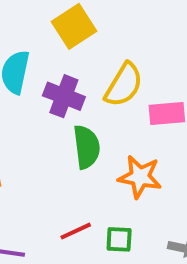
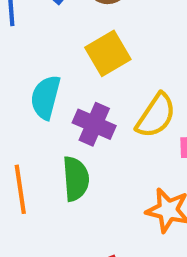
green semicircle: (87, 147) -> (76, 179), moved

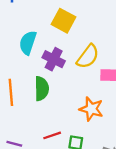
yellow square: (108, 53) -> (64, 21), turned -35

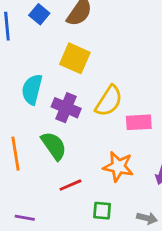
green semicircle: (42, 89) -> (54, 146), turned -30
red line: (52, 135) -> (70, 185), moved

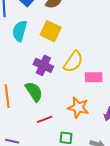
cyan semicircle: (32, 89) -> (20, 31), moved

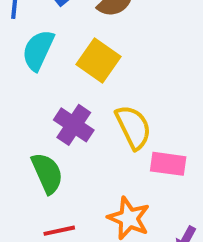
yellow semicircle: (73, 62) -> (133, 127), turned -70

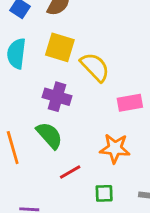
yellow semicircle: (133, 127) -> (95, 67), moved

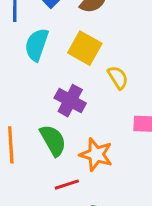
yellow semicircle: (95, 67) -> (118, 78), size x0.7
orange star: (115, 148) -> (96, 155), moved

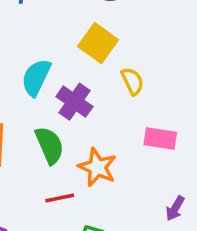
cyan semicircle: (37, 45) -> (36, 77), moved

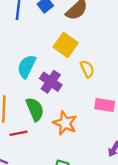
red line: (60, 198) -> (19, 133), moved

